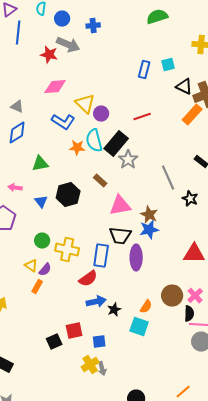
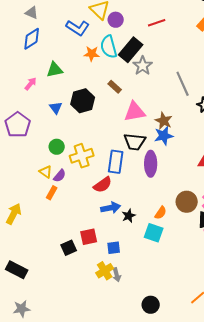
pink arrow: (15, 188) -> (31, 84), moved, turned 120
yellow cross: (67, 250) -> (82, 156), turned -30

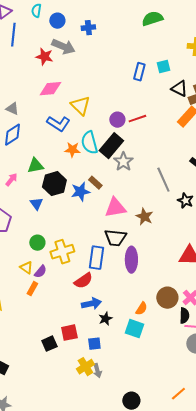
purple circle: (116, 20) -> (117, 120), moved
black hexagon: (83, 101) -> (54, 184), moved
blue star: (164, 136) -> (80, 192), moved
black star: (129, 216) -> (105, 319), moved

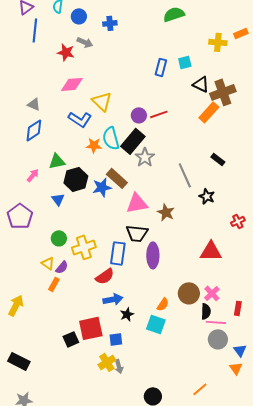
gray arrow: (63, 47) -> (85, 42), size x0.7
brown rectangle: (95, 183) -> (117, 178), size x1.5
red square: (69, 333) -> (91, 328), size x1.4

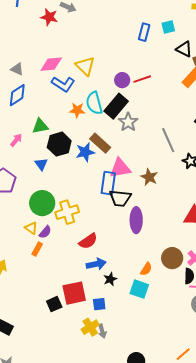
pink diamond: (72, 84) -> (51, 64), moved
green circle: (59, 238) -> (42, 203), size x1.6
blue rectangle: (118, 253) -> (108, 183), moved

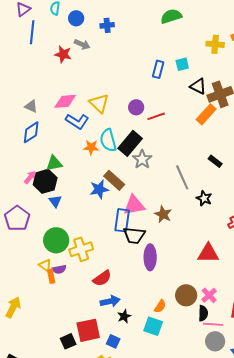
purple circle: (122, 80) -> (136, 107), moved
black hexagon: (59, 144) -> (45, 181), moved
purple semicircle: (45, 232) -> (59, 269), turned 40
orange rectangle: (37, 249) -> (51, 276), moved, turned -40
blue square: (99, 304) -> (113, 341), turned 32

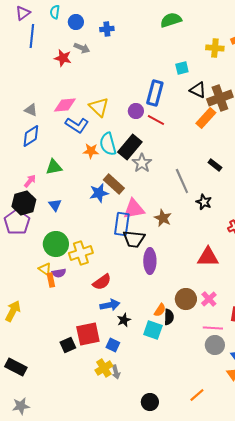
blue rectangle: (158, 69) -> (155, 93), moved, size x1.4
red line: (156, 116) -> (156, 120), turned 48
black hexagon: (45, 181) -> (24, 203), moved
black semicircle: (203, 313) -> (169, 317), moved

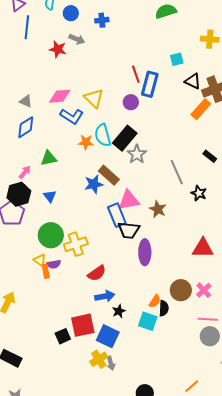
red line: (156, 120) -> (136, 74), moved, turned 42
blue rectangle: (122, 224) -> (117, 215), turned -30
blue square: (113, 345) -> (108, 336), size x1.6

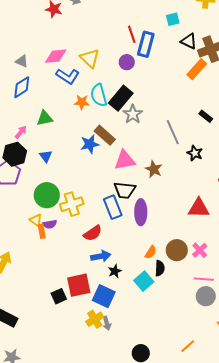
blue rectangle: (117, 215) -> (113, 207), moved
orange semicircle: (155, 301) -> (151, 252), moved
cyan square: (148, 321) -> (144, 281), turned 30

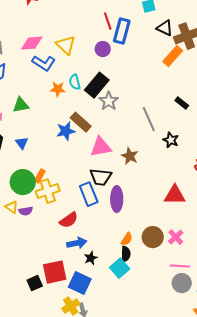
cyan semicircle: (99, 95) -> (75, 82), size x0.7
orange rectangle: (42, 231) -> (40, 176), moved, turned 40
black semicircle: (160, 268) -> (126, 254), moved

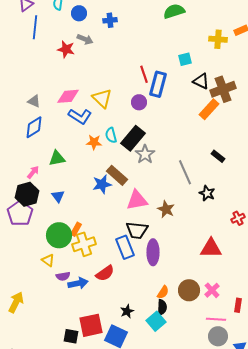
purple semicircle: (26, 211) -> (63, 276), moved
blue arrow: (77, 243) -> (78, 283), moved
black square: (35, 283) -> (71, 336), turned 35

